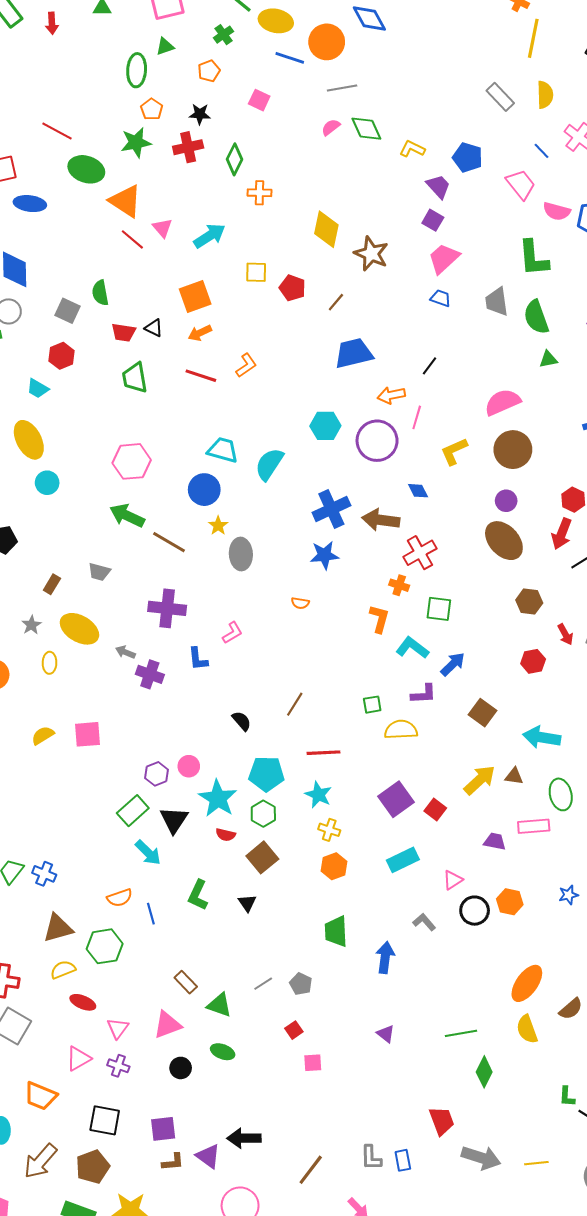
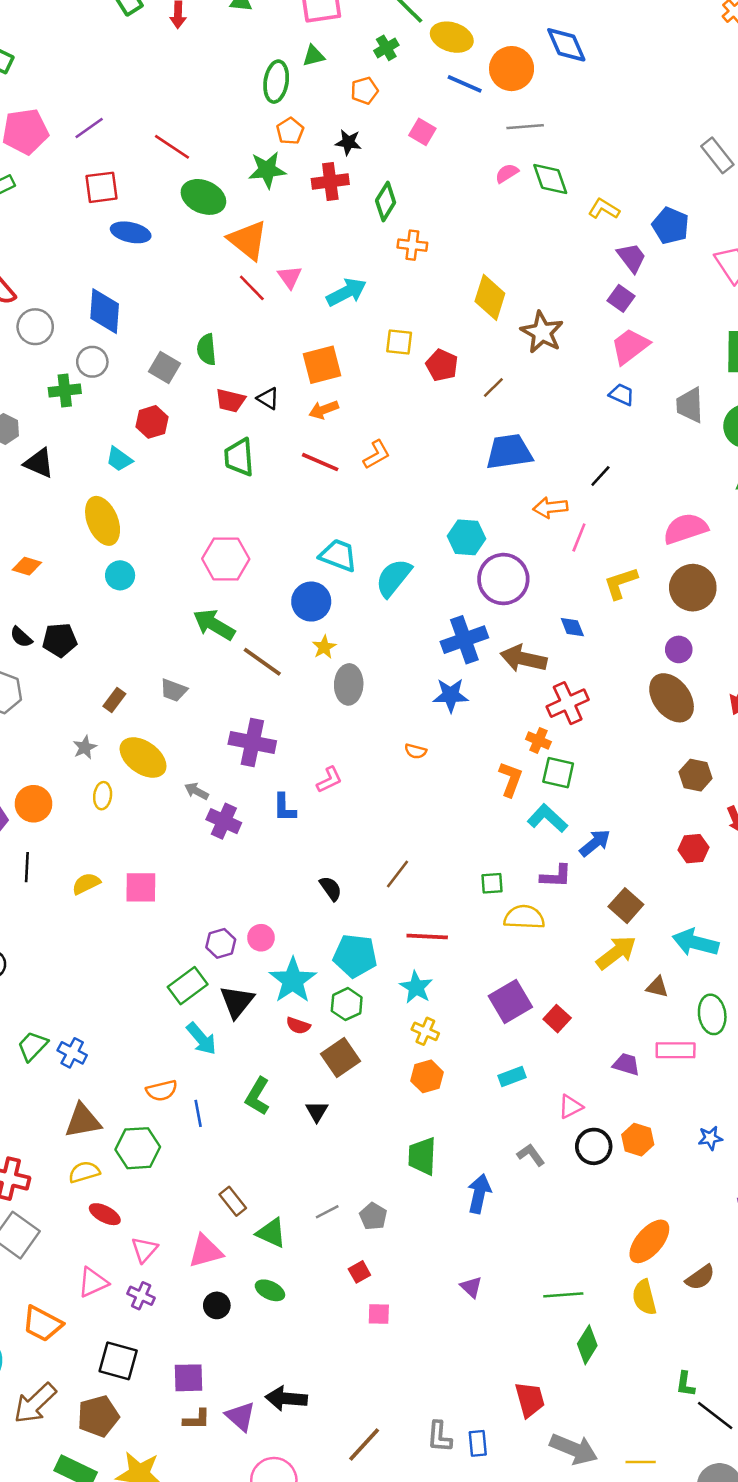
purple circle: (377, 441) -> (503, 579), moved
green square: (439, 609) -> (558, 773), moved
yellow arrow: (480, 780) -> (616, 953), moved
cyan rectangle: (403, 860) -> (512, 1077), size x0.7

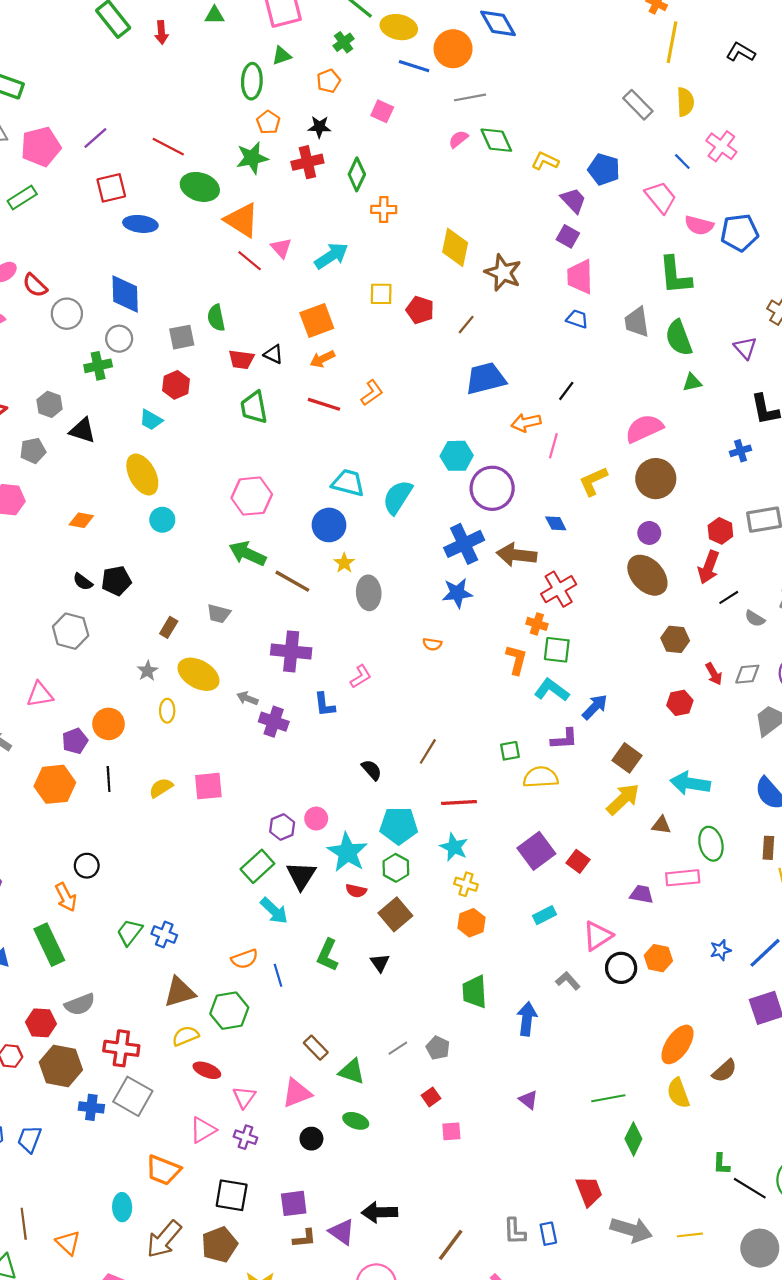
pink trapezoid: (630, 346) -> (580, 277), turned -48
gray square: (164, 368) -> (182, 337), turned -36
pink triangle: (571, 1107) -> (598, 936), size x1.4

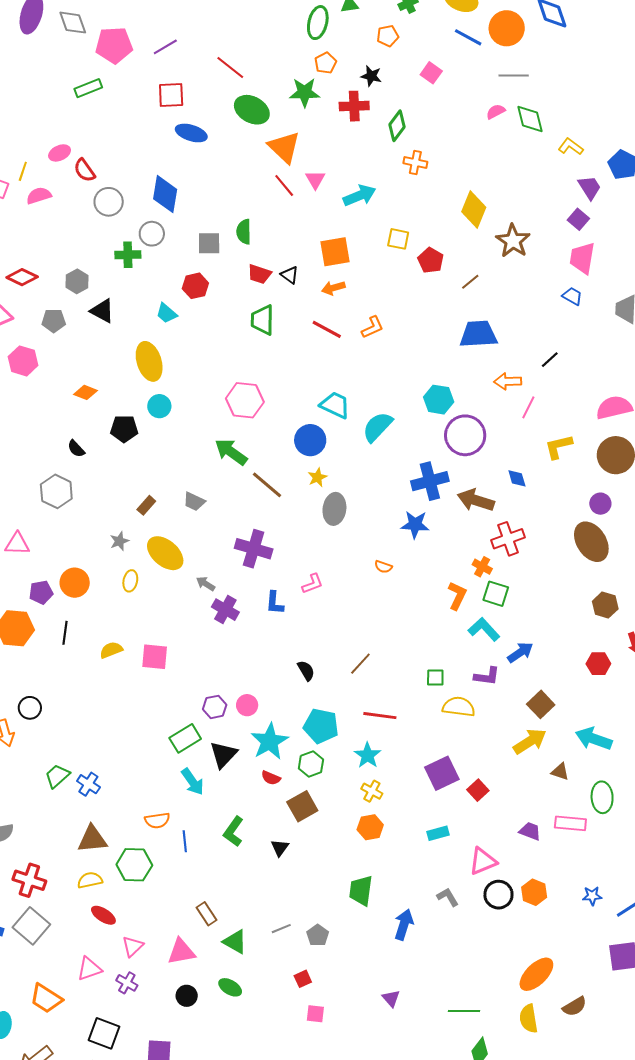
black pentagon: (116, 581) -> (124, 429), moved

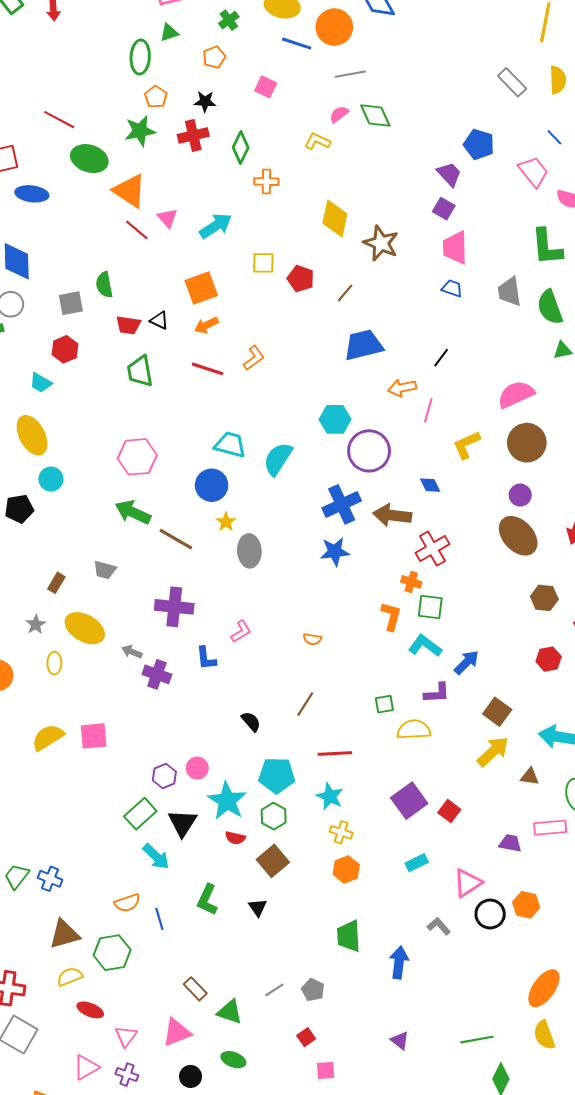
yellow L-shape: (571, 147) -> (317, 141), moved
orange semicircle: (383, 567) -> (312, 639), moved
yellow semicircle: (111, 650) -> (48, 737), size x1.4

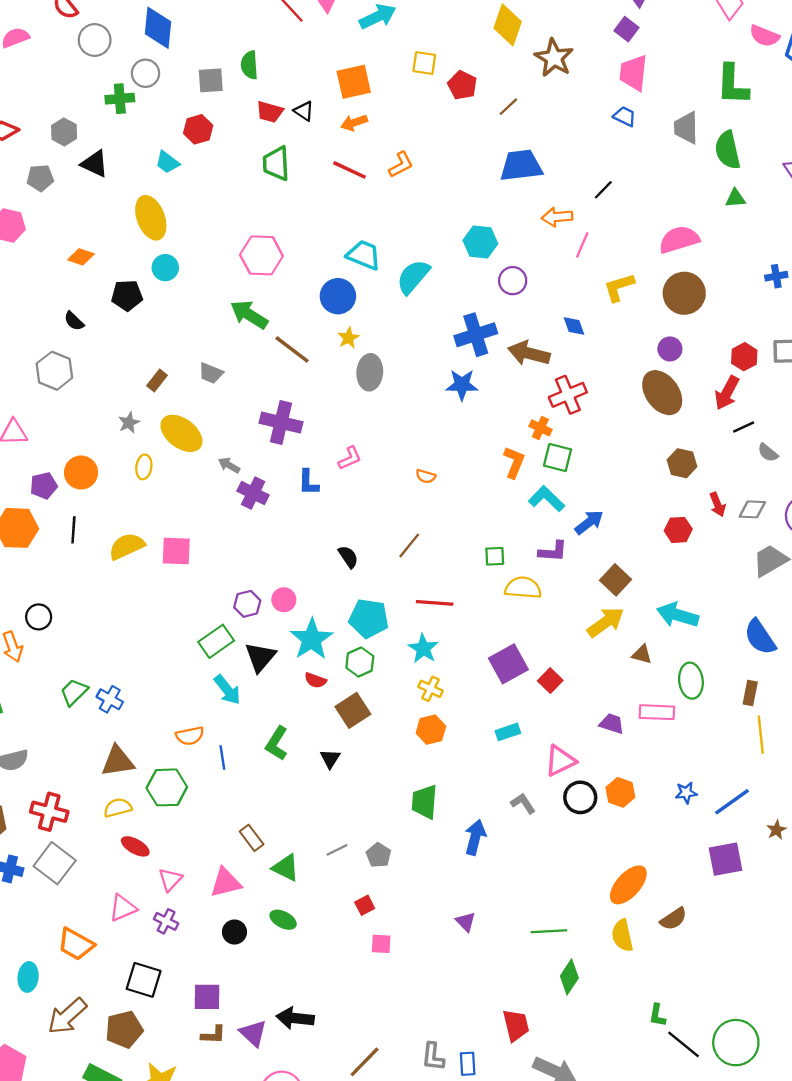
purple circle: (369, 451) -> (513, 281), size x0.6

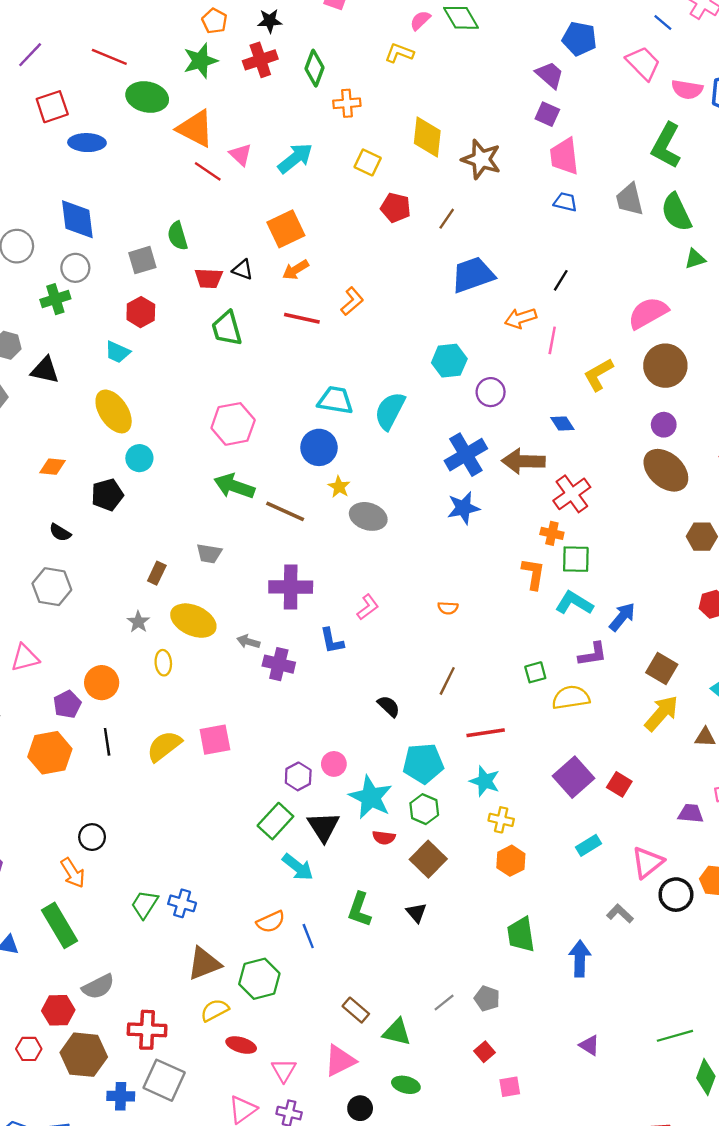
yellow square: (424, 63) -> (368, 162), moved, turned 30
green L-shape: (732, 85) -> (666, 146), turned 39
gray ellipse: (370, 372) -> (368, 516), turned -64

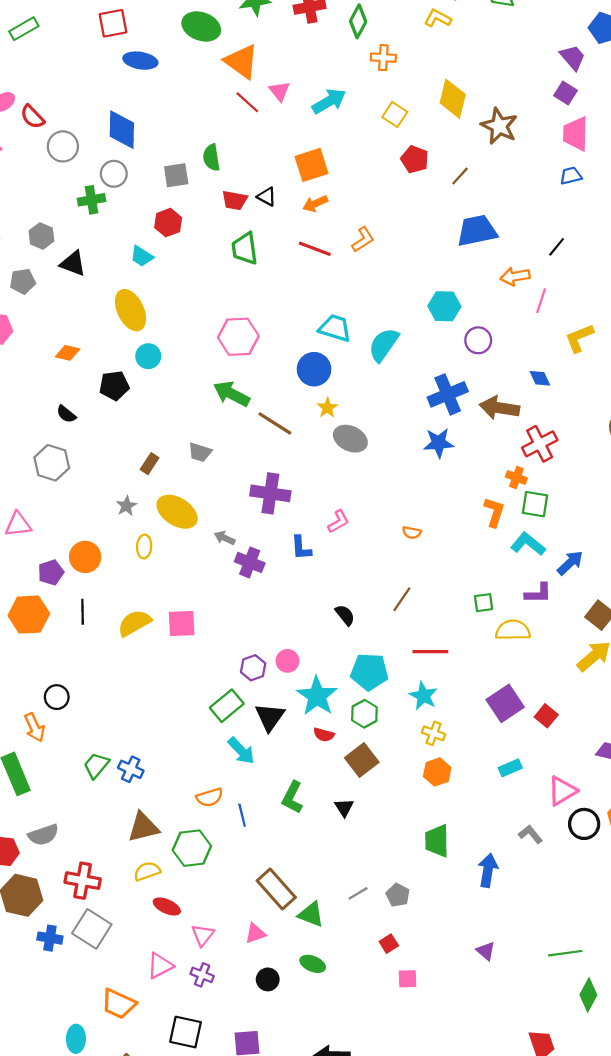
blue trapezoid: (565, 202) -> (571, 176), turned -35
brown rectangle: (356, 1010) -> (276, 889), size x1.6
pink triangle: (340, 1061) -> (255, 933), size x0.7

